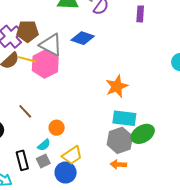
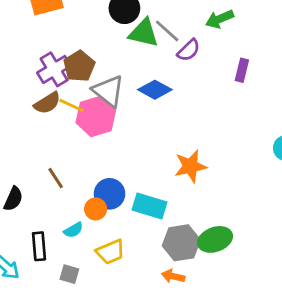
brown pentagon: (28, 31) -> (79, 66), turned 30
cyan rectangle: (124, 118) -> (150, 206), moved
gray square: (43, 161) -> (69, 274), moved, turned 32
blue circle: (66, 172) -> (110, 194), moved

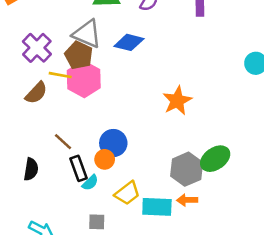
brown pentagon: (79, 66) -> (79, 55), moved
gray triangle: (108, 91) -> (87, 34), moved
brown semicircle: (47, 103) -> (36, 93), moved
cyan rectangle: (150, 206) -> (157, 207), moved
black rectangle: (39, 246) -> (79, 168), moved

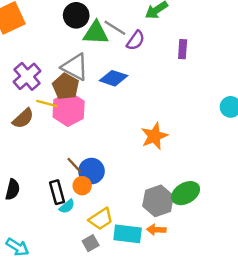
brown line: (63, 142) -> (75, 165), moved
gray square: (97, 222) -> (91, 243), moved, turned -35

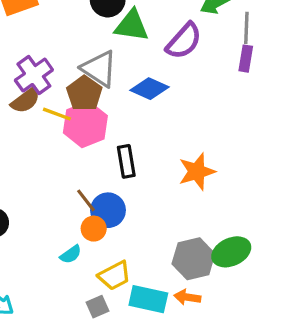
gray line: (115, 28) -> (246, 28), moved, turned 55
purple semicircle: (136, 40) -> (184, 41), size x1.4
brown semicircle: (23, 118) -> (26, 100), moved
black rectangle: (57, 192) -> (126, 161), moved

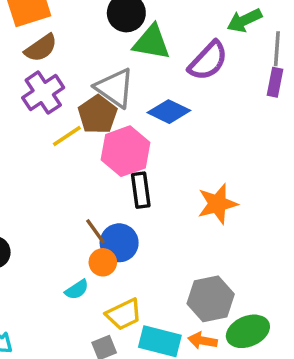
brown semicircle: (26, 100) -> (41, 48), moved
yellow line: (57, 114) -> (67, 136), turned -56
pink hexagon: (85, 124) -> (126, 151), moved
green ellipse: (231, 252) -> (248, 331), moved

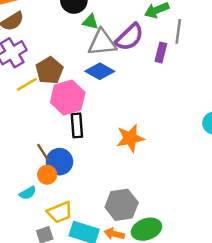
green triangle: (152, 42) -> (90, 22), size x0.6
purple rectangle: (275, 82) -> (161, 52), moved
gray triangle: (115, 88) -> (102, 43), moved, turned -44

